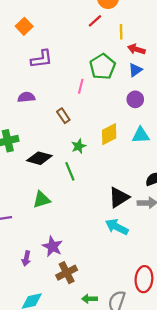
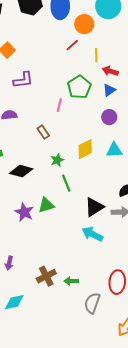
green line: (70, 171) -> (66, 183), moved
green triangle: (42, 200) -> (46, 205), moved
purple star: (52, 246) -> (24, 212), moved
green arrow: (89, 299) -> (71, 281), moved

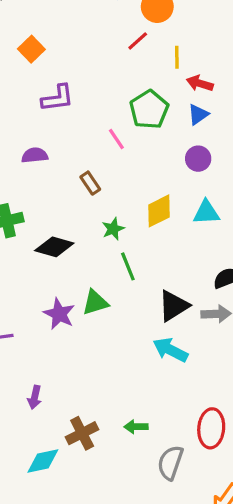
pink line: (59, 105) -> (116, 139), turned -48
brown cross: (46, 276) -> (82, 433), moved

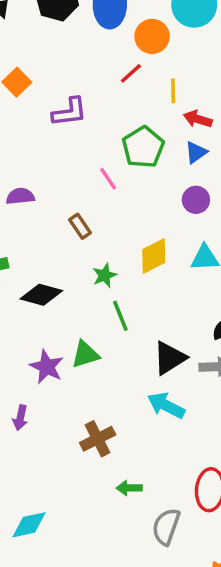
purple L-shape: (58, 98) -> (69, 112), moved
purple arrow: (35, 397) -> (20, 418), moved
brown cross: (82, 433) -> (98, 439), moved

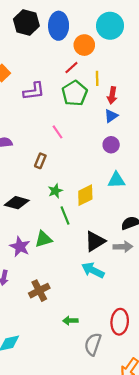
red arrow: (198, 119) -> (112, 95), turned -98
green pentagon: (143, 147) -> (75, 93), moved
brown rectangle: (80, 226) -> (40, 161), turned 56
yellow diamond: (154, 256) -> (85, 195), moved
brown cross: (98, 439) -> (39, 291), moved

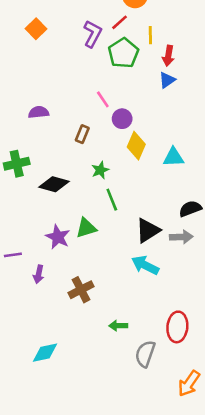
purple L-shape: (34, 91) -> (93, 34), moved, turned -55
purple circle: (111, 145) -> (122, 119), moved
yellow diamond: (85, 195) -> (136, 146), moved, turned -40

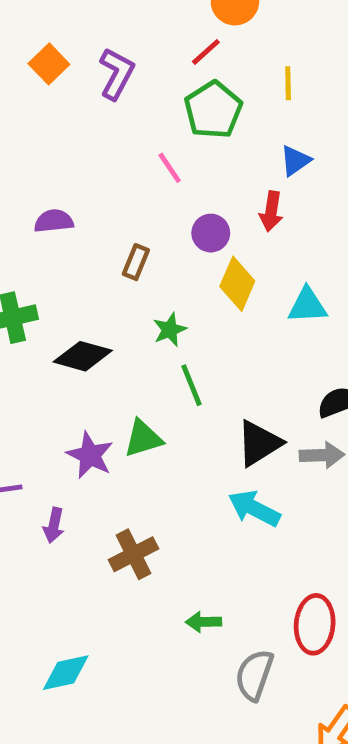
purple L-shape: (93, 34) -> (117, 74), moved
yellow line: (150, 35) -> (288, 83), moved
red arrow: (168, 56) -> (271, 211), moved
pink line: (103, 99) -> (170, 168), moved

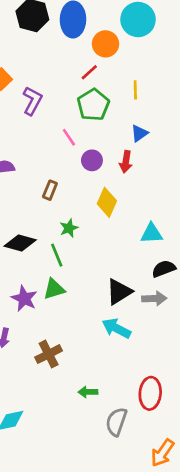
purple L-shape: (117, 74) -> (32, 101), moved
purple circle: (211, 233) -> (92, 160), moved
cyan triangle: (307, 306) -> (152, 233), moved
green line: (191, 385) -> (57, 255), moved

